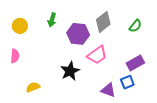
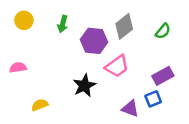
yellow circle: (20, 26) -> (24, 20), moved
pink semicircle: (15, 56) -> (18, 67), turned -104

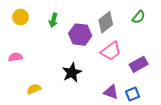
green semicircle: (163, 31) -> (139, 17), moved
pink trapezoid: (117, 66) -> (111, 51), moved
blue square: (153, 99) -> (132, 94), moved

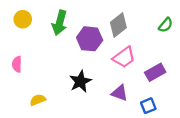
green semicircle: (139, 17) -> (166, 25), moved
green arrow: (53, 20) -> (60, 23), size x1.5
pink semicircle: (15, 57) -> (17, 64), turned -80
purple triangle: (111, 92) -> (120, 93), moved

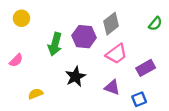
green arrow: (60, 23) -> (55, 44), moved
pink semicircle: (17, 64) -> (16, 60), turned -136

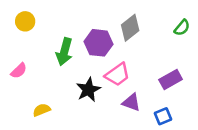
pink trapezoid: (116, 54) -> (117, 74), moved

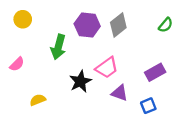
purple hexagon: (98, 43) -> (87, 25), moved

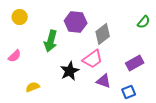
gray diamond: (118, 25) -> (103, 34), moved

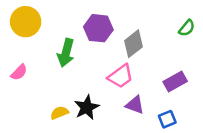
yellow circle: (20, 17) -> (26, 22), size x1.5
black star: (70, 71) -> (87, 107), moved
yellow semicircle: (33, 87) -> (59, 113), moved

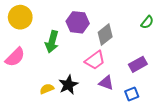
pink semicircle: (19, 72) -> (15, 57), size x1.5

